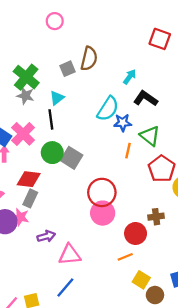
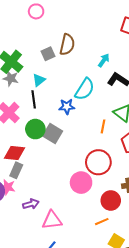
blue star: (123, 123) -> (67, 106), moved
red circle: (102, 192) -> (98, 162), moved

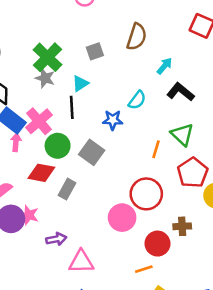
brown semicircle: (67, 45) -> (137, 37), moved
cyan semicircle: (85, 89) -> (137, 100), size x0.7
green circle: (35, 129) -> (58, 146), moved
gray rectangle: (16, 170) -> (67, 189), moved

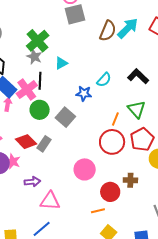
gray square: (95, 51) -> (75, 14), moved, size x1.5
cyan arrow: (164, 66) -> (128, 28), moved, size x1.6
black line: (72, 107) -> (40, 81), moved
red diamond: (41, 173) -> (26, 142), moved, turned 30
red circle: (146, 194) -> (112, 142), moved

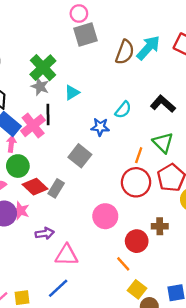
green circle: (40, 110) -> (18, 166), moved
orange line: (98, 211) -> (123, 264), turned 64

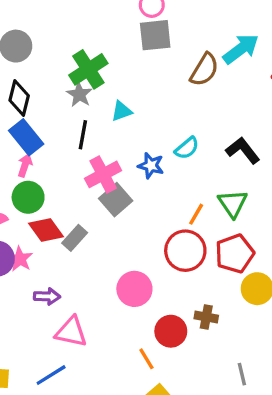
cyan arrow: (148, 48) -> (241, 49), moved
pink cross: (33, 126) -> (103, 174), moved

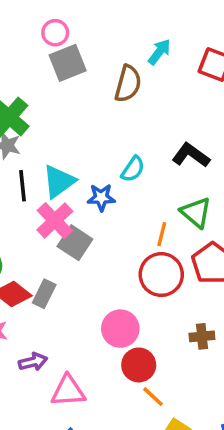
cyan arrow: (241, 49) -> (159, 52), size x0.7
cyan triangle: (121, 111) -> (59, 181), moved, size x1.5
red circle: (171, 331) -> (139, 365), moved

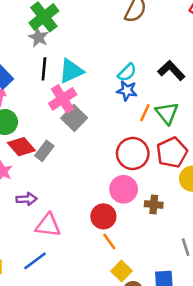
blue star: (101, 197) -> (127, 91), moved
orange line: (162, 234) -> (145, 113), moved
pink circle: (120, 329) -> (124, 189), moved

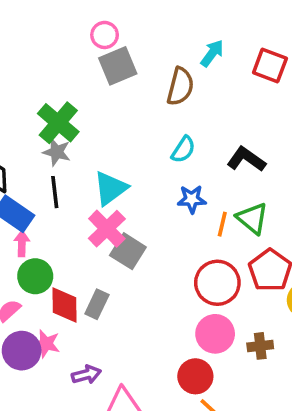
black line: (44, 69) -> (55, 192), moved
cyan semicircle: (127, 72) -> (183, 150), moved
red diamond: (21, 147) -> (64, 305), turned 52

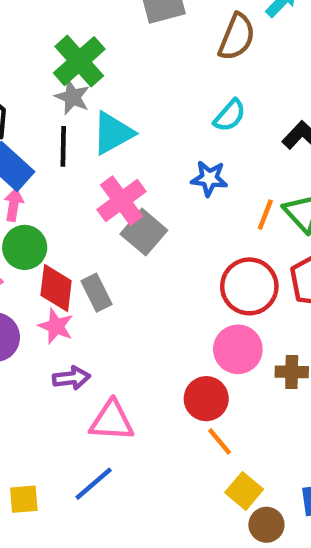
cyan triangle: (110, 188) -> (113, 133), moved
blue star: (192, 199) -> (209, 178), moved
gray rectangle: (97, 304) -> (96, 293), turned -60
pink star: (46, 344) -> (56, 326), moved

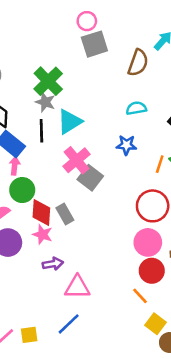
cyan semicircle: (230, 116) -> (136, 108), turned -138
red circle: (206, 399) -> (152, 271), moved

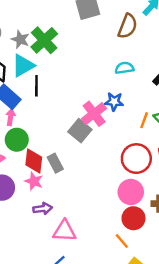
gray star: (45, 102) -> (20, 39), moved
cyan triangle: (70, 122) -> (23, 66), moved
pink cross: (77, 160) -> (94, 114), moved

